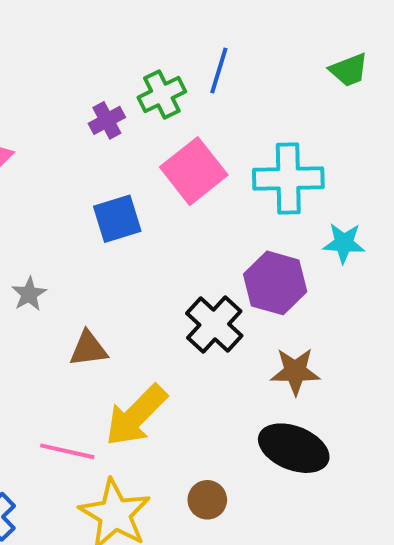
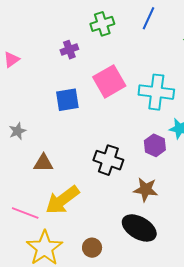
blue line: (219, 71) -> (148, 18), moved
green cross: (162, 94) -> (102, 24), moved
purple hexagon: (275, 283) -> (155, 145), moved, size x0.7
black cross: (214, 325) -> (108, 160), turned -32

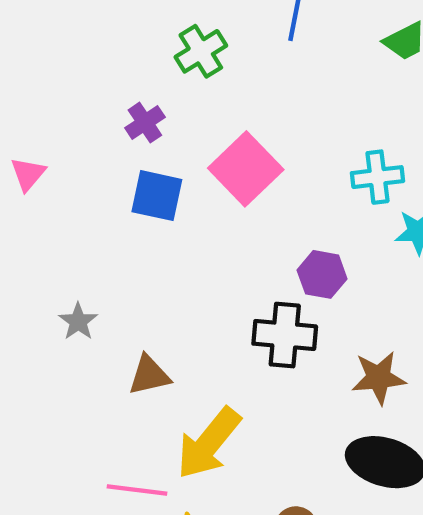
cyan cross: (156, 92) -> (377, 177), moved, size x0.7
blue square: (67, 100) -> (157, 196), moved, turned 35
purple hexagon: (155, 145) -> (322, 274), moved

